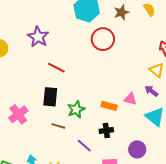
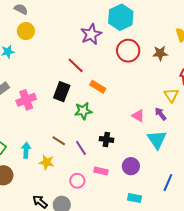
brown star: (121, 12) -> (160, 53), moved
purple star: (38, 37) -> (91, 34), moved
orange rectangle: (109, 106) -> (98, 87), moved
brown line: (58, 126) -> (59, 141), moved

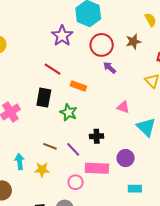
green star: (83, 111) -> (68, 112), turned -30
purple arrow: (161, 114) -> (110, 68), moved
pink rectangle: (101, 171) -> (97, 168), size x1.6

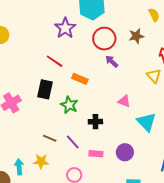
black cross: (97, 136) -> (95, 122), moved
cyan arrow: (20, 162) -> (19, 167), moved
pink rectangle: (97, 168) -> (96, 154), moved, size x0.6

